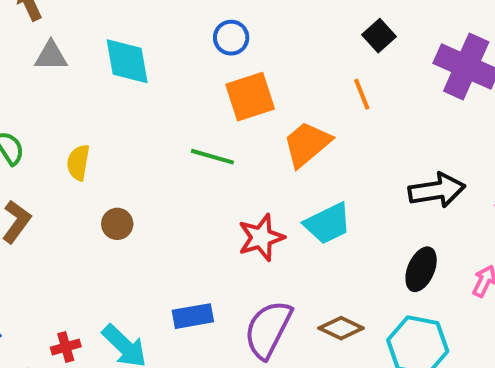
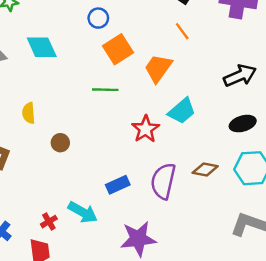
black ellipse: (421, 269) -> (243, 124), turned 65

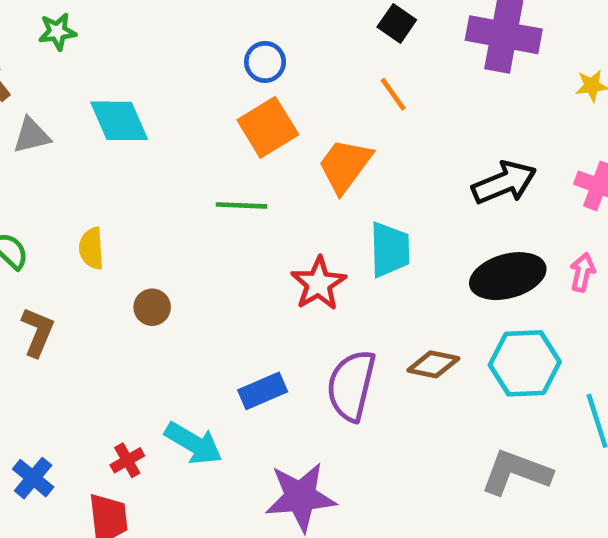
blue circle: (98, 18) -> (265, 62), moved
cyan trapezoid: (182, 111) -> (390, 250), turned -52
black ellipse: (243, 124) -> (508, 276), size x1.4

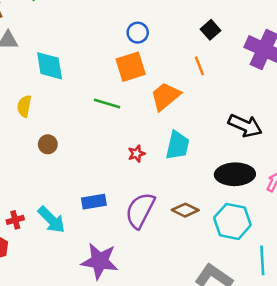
cyan diamond: (119, 121) -> (50, 66), moved
black arrow: (504, 183) -> (245, 126), turned 32
red star: (318, 284) -> (137, 154), size x0.6

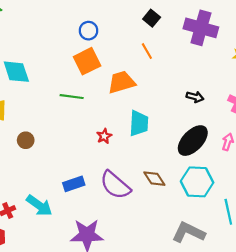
orange trapezoid: (165, 96) -> (121, 82), turned 32
black arrow: (245, 126) -> (195, 97), size x0.6
black ellipse: (235, 174) -> (193, 141), turned -36
purple semicircle: (140, 210) -> (115, 185), turned -68
brown diamond: (185, 210) -> (154, 179), turned 40

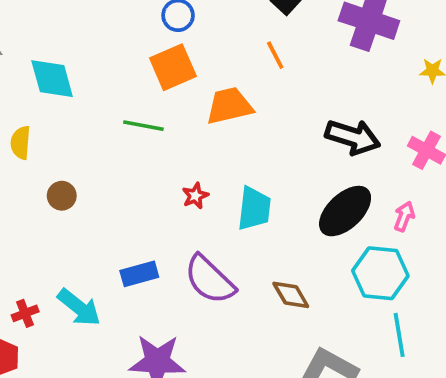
black arrow: (195, 97) -> (353, 137), size x1.8
cyan trapezoid: (139, 123) -> (254, 209), moved
brown diamond: (154, 179) -> (291, 295), moved
cyan hexagon: (197, 182) -> (380, 273), moved

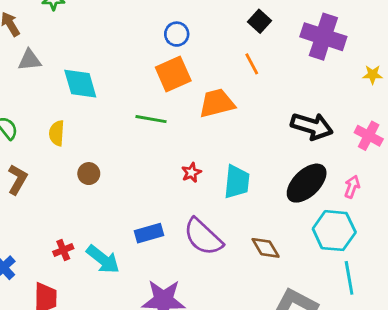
red cross: (25, 313) -> (63, 250), moved

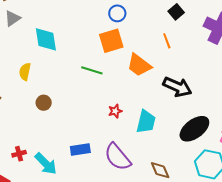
gray triangle: (30, 60) -> (12, 18), turned -36
orange trapezoid: (217, 103) -> (139, 65), turned -136
black arrow: (312, 126) -> (177, 87), moved

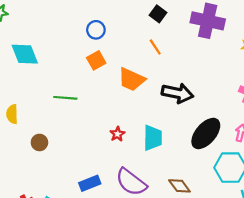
cyan diamond: (46, 39) -> (25, 54), moved
orange square: (111, 41) -> (96, 60), size x0.7
green line: (92, 70) -> (65, 98), moved

